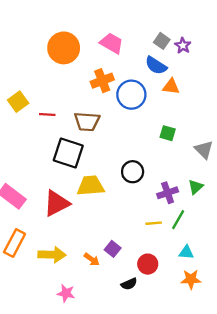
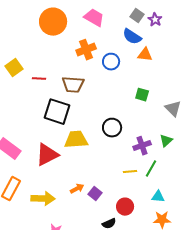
blue circle: (131, 95) -> (111, 62), size x0.7
orange arrow: (92, 259) -> (77, 189), moved, turned -64

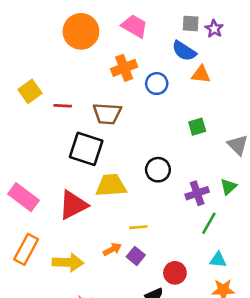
gray square: (137, 16) -> (191, 23), turned -32
green square: (142, 95) -> (197, 127), turned -32
yellow line: (130, 172) -> (138, 227), moved

